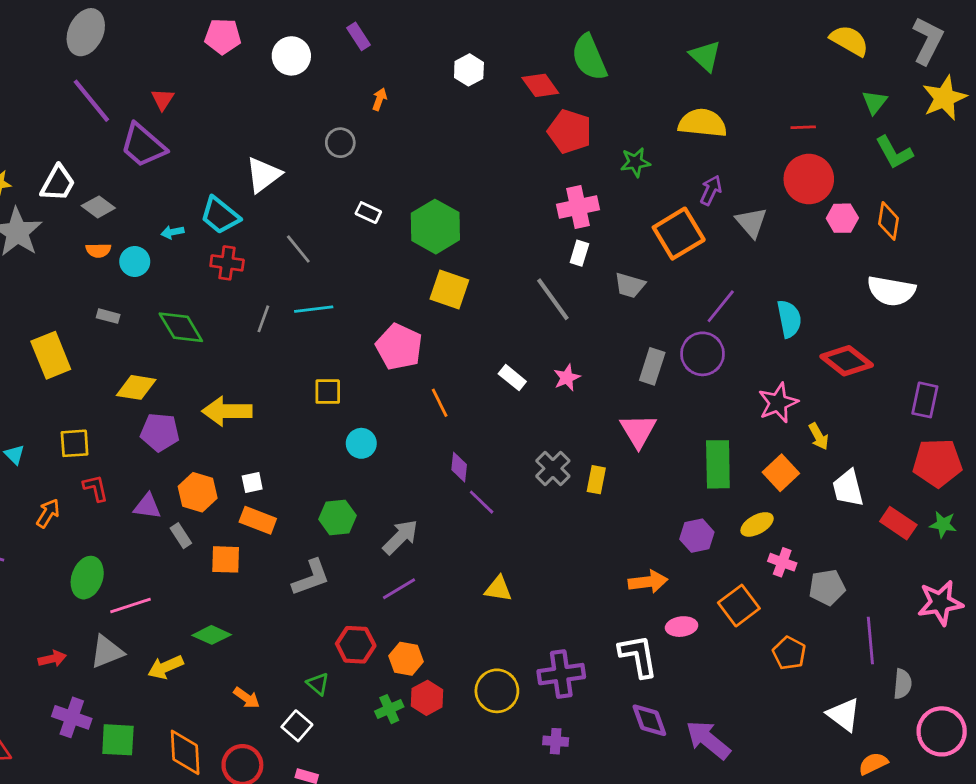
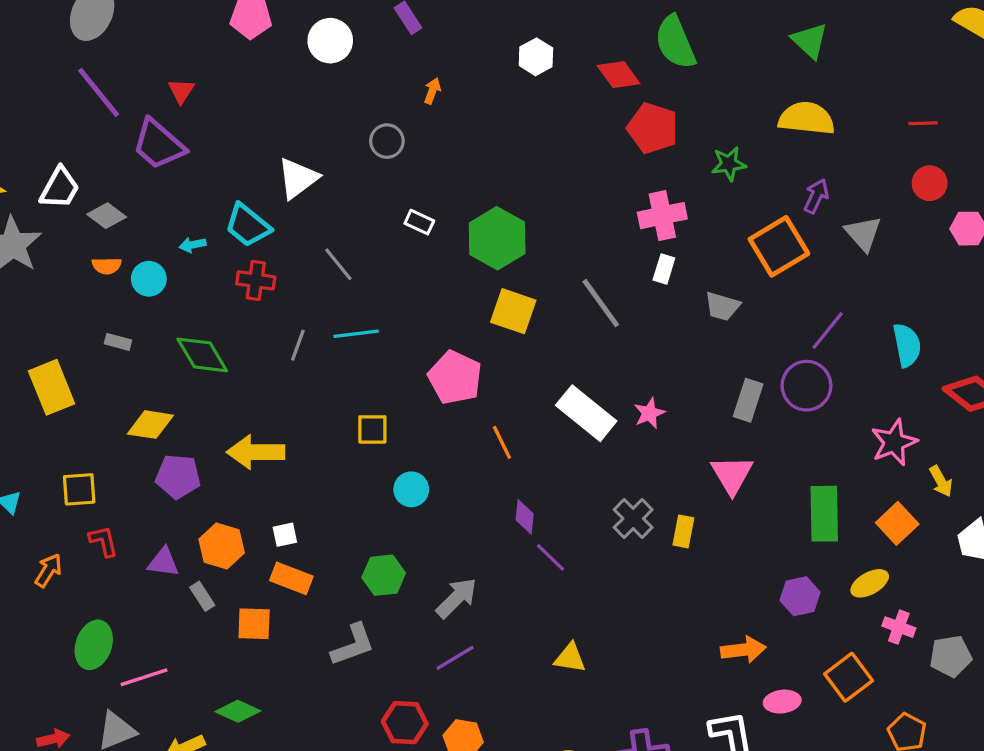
red circle: (809, 179) -> (930, 183), size x0.6
gray line: (553, 299) -> (601, 303), moved
white rectangle: (512, 378) -> (586, 413), size x1.8

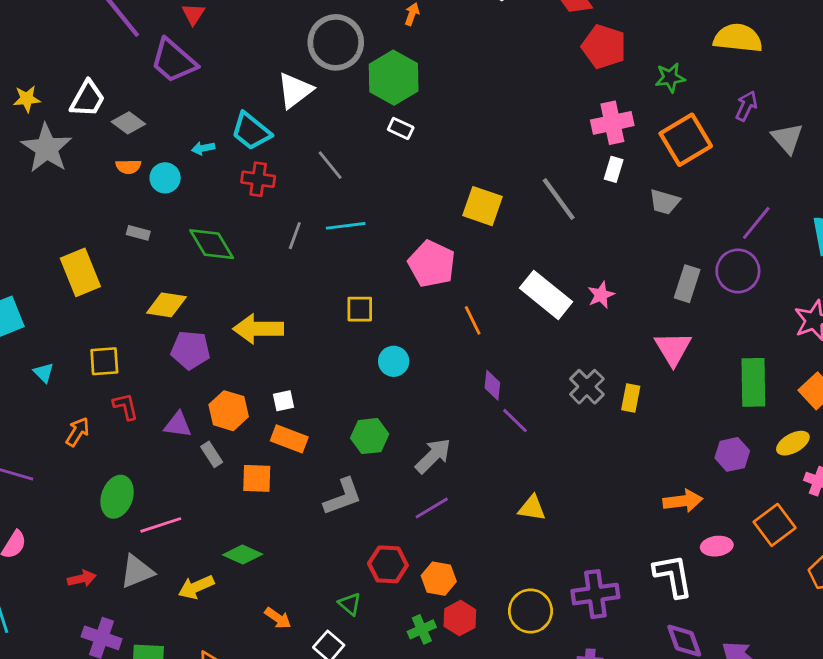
gray circle: (387, 141) -> (336, 42), moved, size x1.8
green hexagon: (497, 238) -> (394, 78), moved
orange square: (779, 246) -> (686, 140), moved

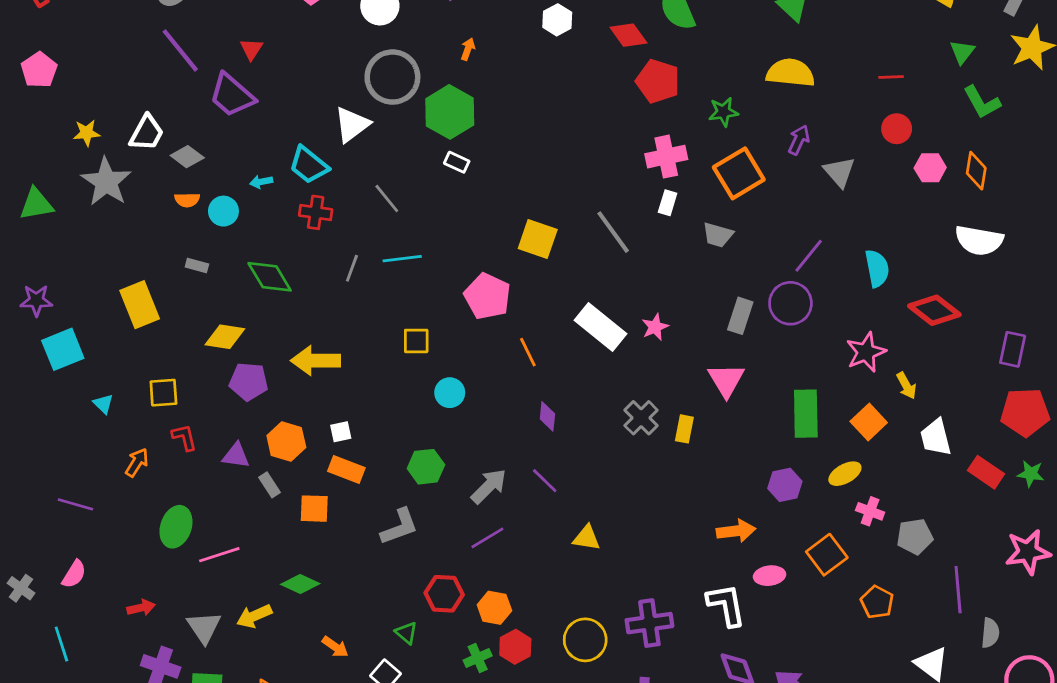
purple line: (515, 421) -> (545, 481), moved
gray triangle: (137, 572) -> (204, 627), moved, turned -42

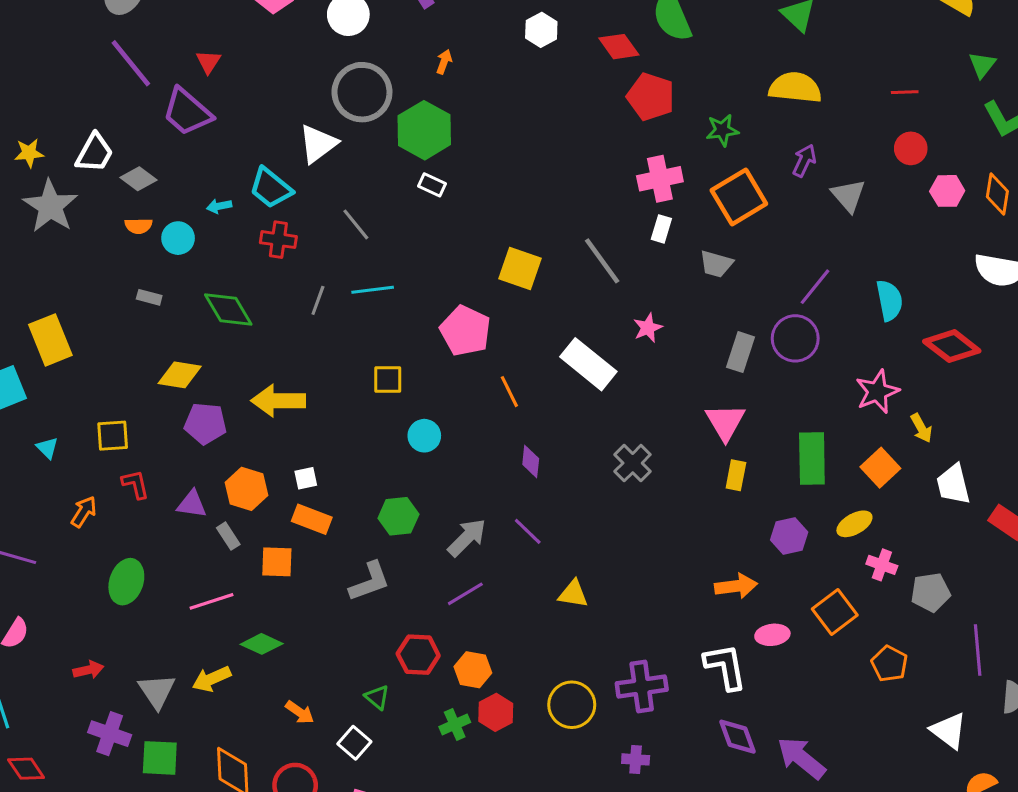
yellow rectangle: (140, 305) -> (50, 340), moved
pink star: (655, 327) -> (648, 328), moved
yellow rectangle: (684, 429) -> (736, 475), moved
pink line: (219, 555) -> (211, 601), moved

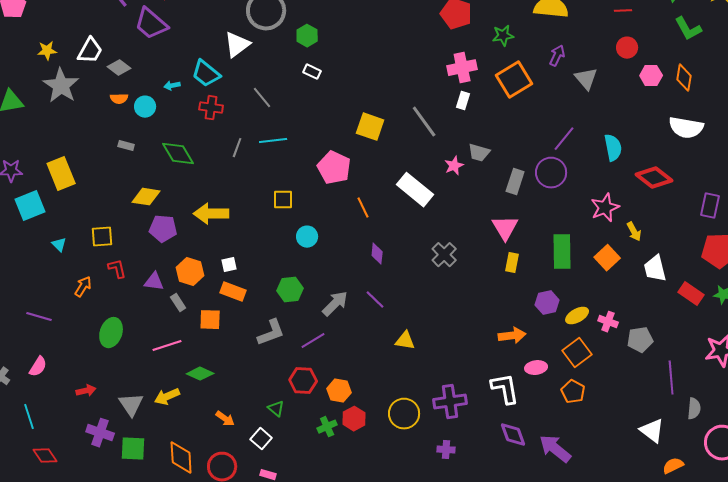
green hexagon: (424, 130) -> (307, 36), size x0.6
gray trapezoid: (716, 264) -> (479, 153), moved
yellow ellipse: (854, 524) -> (577, 316), moved
purple line: (465, 594) -> (313, 341), moved
orange pentagon: (889, 664) -> (573, 392), moved

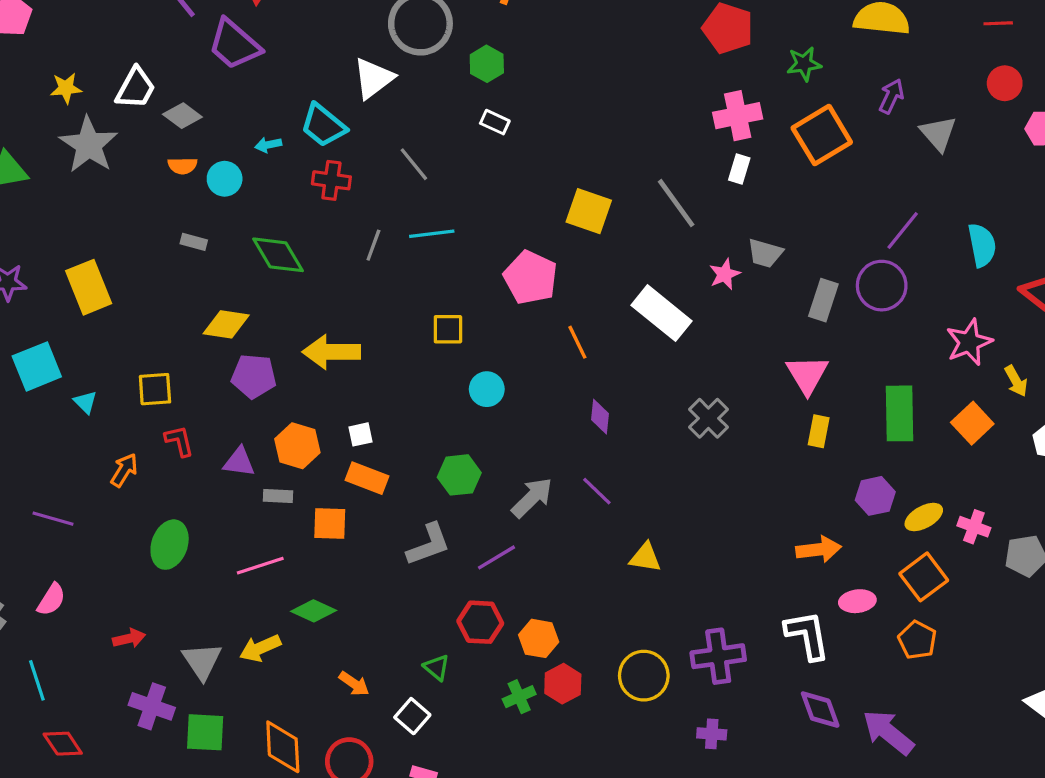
cyan square: (30, 206) -> (37, 366), moved
gray rectangle: (178, 303) -> (278, 496), turned -54

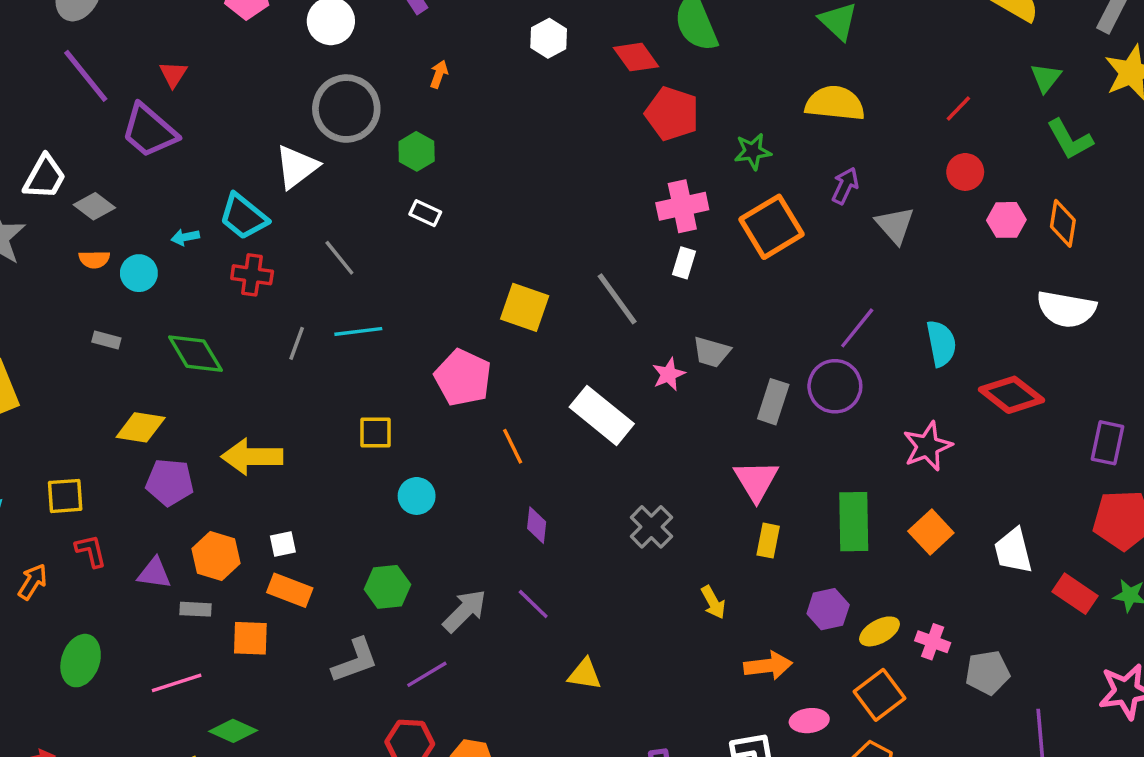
red line: (998, 23) -> (958, 109), turned -44
yellow arrow: (1016, 381) -> (713, 602), moved

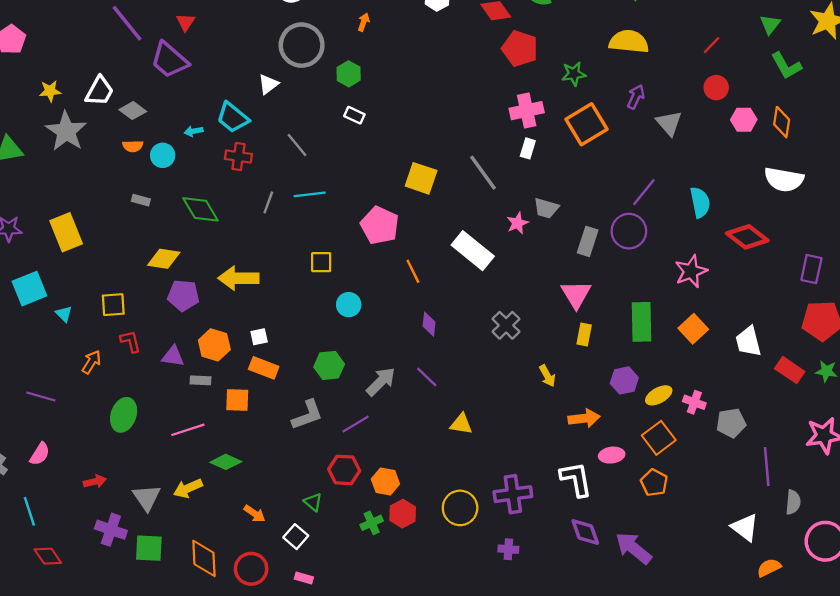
white triangle: (297, 167) -> (268, 84), size x0.7

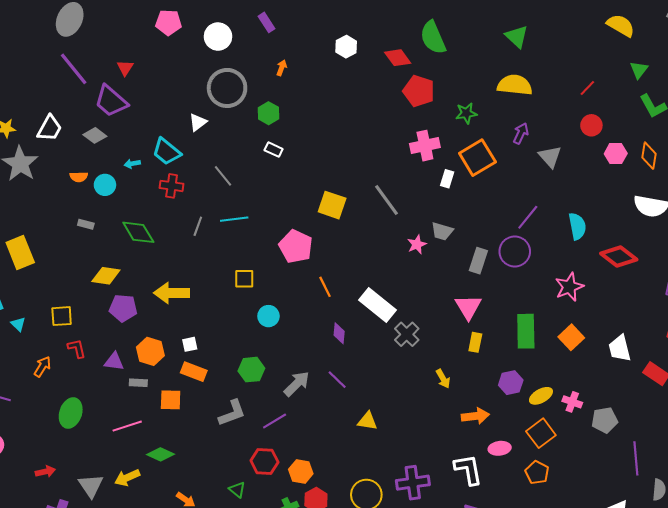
gray diamond: (133, 111) -> (95, 135), moved
white rectangle: (528, 148) -> (447, 179), moved
white rectangle: (473, 251) -> (377, 305), moved

